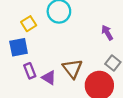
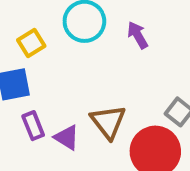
purple arrow: (107, 33) -> (138, 35), moved

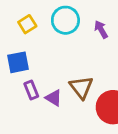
yellow square: (31, 43) -> (27, 24), moved

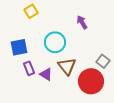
cyan circle: (65, 20) -> (55, 42), moved
yellow square: (27, 24) -> (31, 11), moved

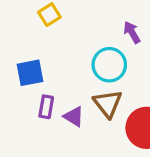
cyan circle: (55, 42) -> (109, 65), moved
purple rectangle: (29, 68) -> (46, 107), turned 32

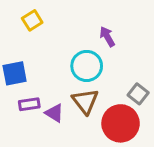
purple rectangle: (46, 107) -> (29, 104), turned 72

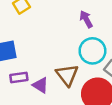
cyan circle: (87, 66) -> (92, 51), moved

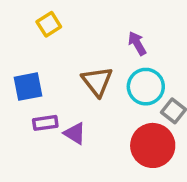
brown triangle: (67, 75) -> (97, 81), moved

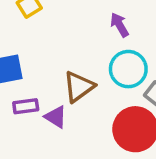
brown triangle: (97, 81) -> (79, 87), moved, turned 32

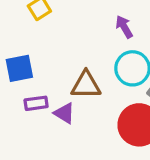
brown triangle: (79, 87) -> (86, 85), turned 36

